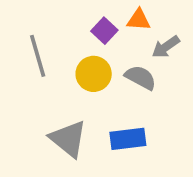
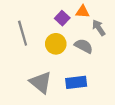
gray arrow: (166, 47) -> (99, 28), turned 91

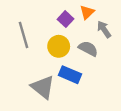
orange triangle: (83, 12) -> (87, 12), turned -48
blue rectangle: (76, 82) -> (70, 75), moved, turned 30

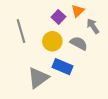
gray triangle: (43, 87) -> (38, 78), turned 45

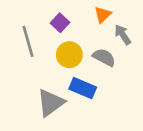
purple square: (58, 17) -> (60, 23), moved

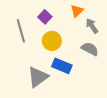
gray semicircle: (104, 57) -> (90, 49), moved

